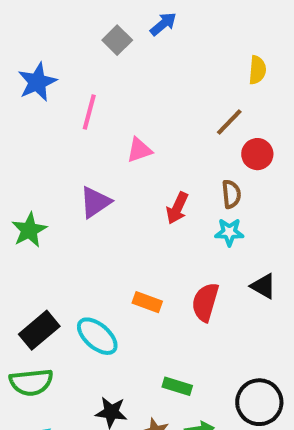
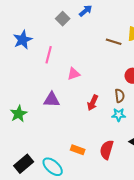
brown line: (229, 122) -> (114, 42), moved, turned 63
purple triangle: (95, 202) -> (52, 100), turned 36

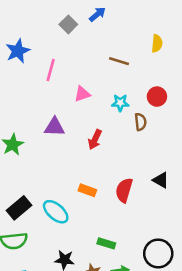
brown line: (114, 42) -> (119, 61), moved
red arrow: (93, 103) -> (95, 140), moved
cyan star: (119, 115) -> (120, 103), moved

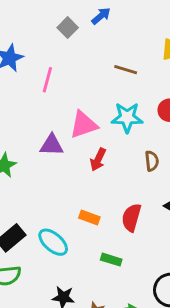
pink triangle: (82, 94) -> (84, 125), moved, size x1.5
cyan star: (120, 103) -> (127, 117), size x1.5
brown semicircle: (140, 122) -> (152, 161), moved
green rectangle: (106, 243) -> (111, 260), moved

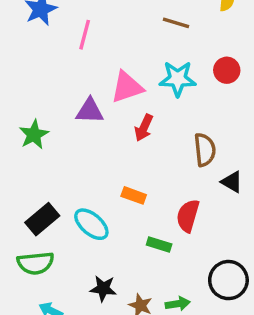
brown semicircle: (152, 161) -> (205, 150), moved, size x1.4
red semicircle: (131, 218) -> (188, 216), moved

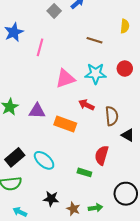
purple triangle: (90, 111) -> (37, 111), moved
red arrow: (144, 128) -> (86, 105), moved, turned 91
orange rectangle: (134, 195) -> (65, 124), moved, size x1.5

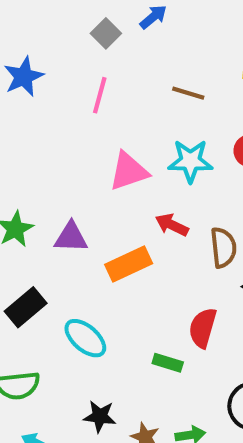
pink line: (40, 47) -> (100, 95), moved
orange rectangle: (65, 124) -> (129, 264), turned -45
black rectangle: (15, 157) -> (26, 307), moved

